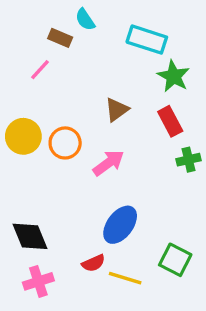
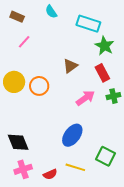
brown rectangle: (60, 38) -> (17, 17), moved
pink arrow: (108, 163) -> (85, 98), moved
red semicircle: (93, 263) -> (50, 174), moved

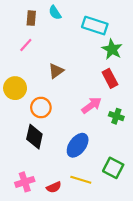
brown rectangle: (17, 17) -> (31, 18), moved, turned 72
brown triangle: (70, 66) -> (56, 71), moved
orange circle: (39, 86) -> (41, 108), moved
green cross: (113, 96) -> (116, 116), moved, turned 32
black diamond: (18, 142) -> (34, 137), moved, turned 35

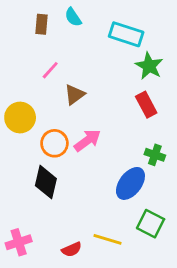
pink line: (26, 45) -> (50, 70), moved
pink arrow: (92, 105) -> (87, 140), moved
blue ellipse: (78, 145) -> (130, 183), moved
pink cross: (25, 182) -> (19, 242), moved

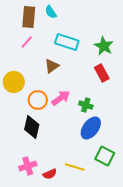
brown rectangle: (42, 24) -> (29, 17), size x1.5
cyan rectangle: (126, 34) -> (67, 42), moved
pink line: (50, 70) -> (27, 42), moved
green cross: (155, 155) -> (86, 105), moved
pink cross: (19, 242) -> (28, 166), moved

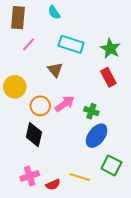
brown rectangle: (29, 17) -> (18, 18), moved
brown triangle: (52, 66) -> (55, 70), turned -35

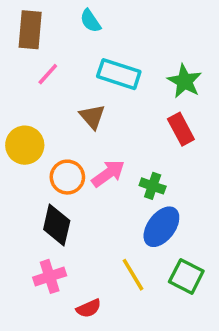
pink cross: (30, 176) -> (50, 276), moved
yellow line: (80, 177) -> (133, 275), moved, turned 42

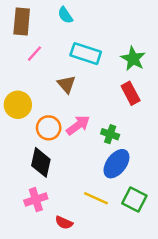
yellow line: (133, 275) -> (96, 198), turned -35
red semicircle: (89, 308) -> (64, 223), turned 48

